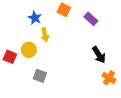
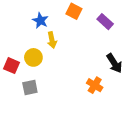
gray square: (40, 76) -> (30, 87), moved, turned -32
orange cross: (109, 78) -> (95, 85), moved

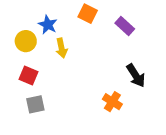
yellow circle: (33, 57) -> (26, 41), moved
red square: (11, 66) -> (28, 76), moved

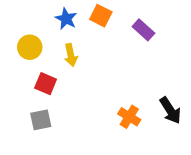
blue star: (48, 25) -> (66, 19), moved
red square: (28, 76) -> (46, 84), moved
black arrow: (136, 76) -> (170, 110), moved

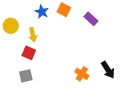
yellow circle: (30, 47) -> (11, 26), moved
yellow arrow: (71, 55) -> (33, 35), moved

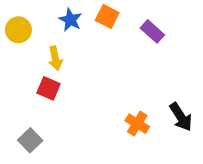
yellow circle: (11, 26) -> (18, 30), moved
gray square: (26, 76) -> (30, 140), moved, turned -32

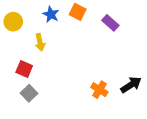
red square: (49, 88) -> (24, 69), moved
black arrow: (181, 117) -> (131, 85), turned -90
gray square: (30, 140) -> (29, 93), moved

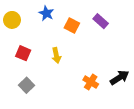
orange square: (78, 12) -> (72, 25), moved
yellow arrow: (40, 42) -> (56, 55), moved
red square: (24, 69) -> (23, 53), moved

